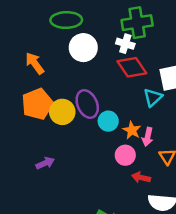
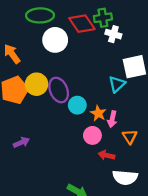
green cross: (137, 23) -> (103, 18), size x0.7
white cross: (125, 44) -> (113, 34), moved
red diamond: (132, 67) -> (82, 24), moved
yellow circle: (62, 112) -> (37, 84), moved

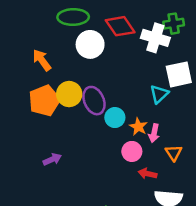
green cross: (103, 18) -> (174, 24), moved
white cross: (113, 34) -> (155, 38), size x1.5

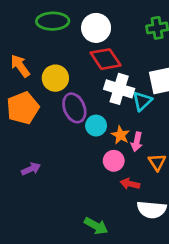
red diamond: (120, 26) -> (106, 59), moved
white cross: (155, 38) -> (119, 89), moved
white circle: (90, 44) -> (96, 28), moved
yellow circle: (69, 94) -> (55, 78), moved

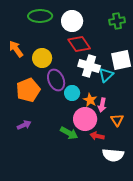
orange pentagon: (23, 108) -> (28, 90), moved
pink circle: (114, 161) -> (85, 119), size x1.5
green arrow: (96, 226) -> (69, 133), moved

